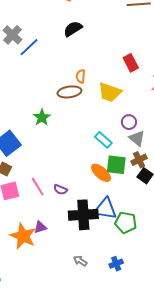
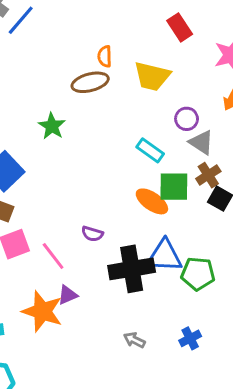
pink line: (38, 187) -> (53, 256), moved

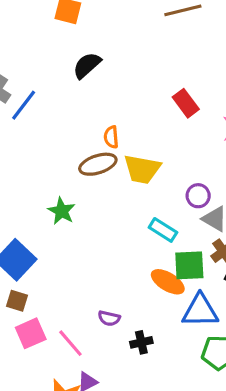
yellow trapezoid: (152, 76) -> (142, 169), moved
blue triangle: (164, 256) -> (200, 311), moved
black cross: (132, 269) -> (141, 342), moved, size x0.5

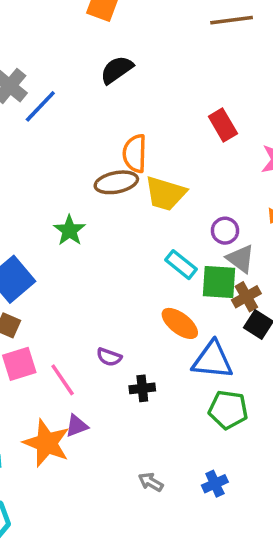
orange semicircle: (111, 137) -> (135, 153), size x1.5
green square: (189, 265) -> (219, 282), moved

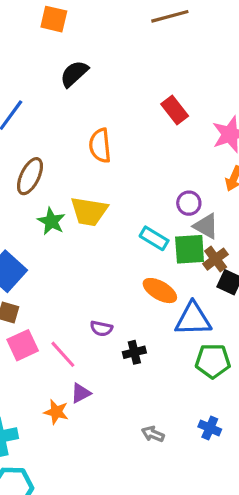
brown ellipse: (116, 182) -> (30, 176), moved, turned -45
yellow trapezoid: (165, 194) -> (89, 211), moved
orange star: (47, 443) -> (56, 412), size x0.6
blue cross: (215, 484) -> (210, 428), turned -35

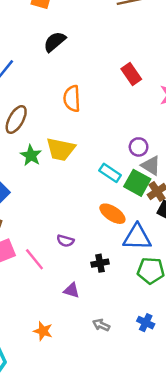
green square: (190, 249) -> (137, 183), turned 30
black cross: (134, 352) -> (100, 263), moved
purple triangle: (81, 393) -> (72, 290), moved, turned 42
orange star: (56, 412) -> (43, 331), moved

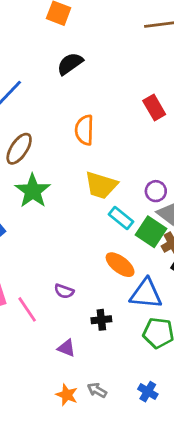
yellow trapezoid: (61, 149) -> (101, 185), moved
green star: (31, 155) -> (33, 191), size x1.4
orange star: (43, 331) -> (67, 395), moved

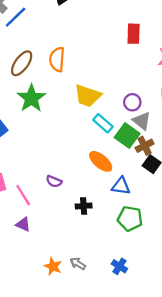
red rectangle: (154, 107) -> (134, 34), turned 30
orange semicircle: (84, 130) -> (57, 59), moved
blue triangle: (146, 294) -> (121, 186), size x0.7
purple triangle: (66, 348) -> (23, 224), moved

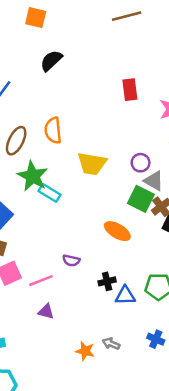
cyan rectangle: (103, 123) -> (50, 193), moved
blue triangle: (121, 186) -> (125, 296), moved
pink line: (23, 195) -> (41, 281), turned -70

